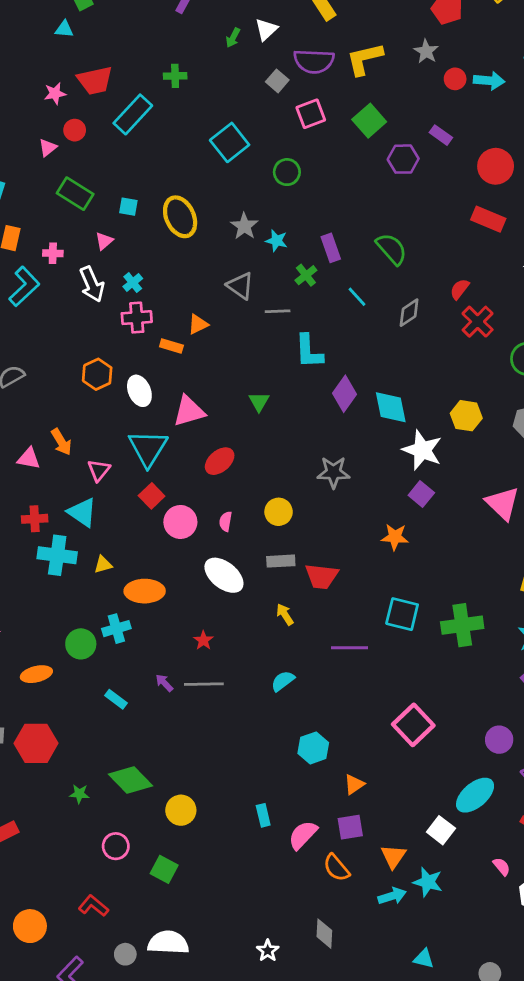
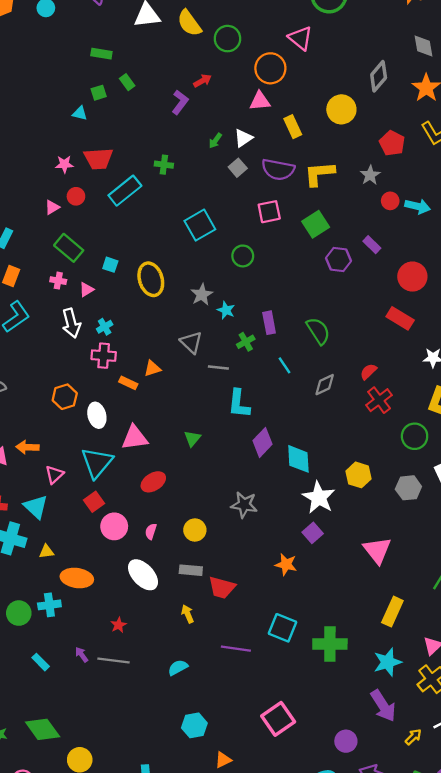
gray square: (277, 81) -> (238, 168), moved
pink cross: (53, 253) -> (58, 281), moved
orange arrow: (61, 442) -> (27, 447), turned 115

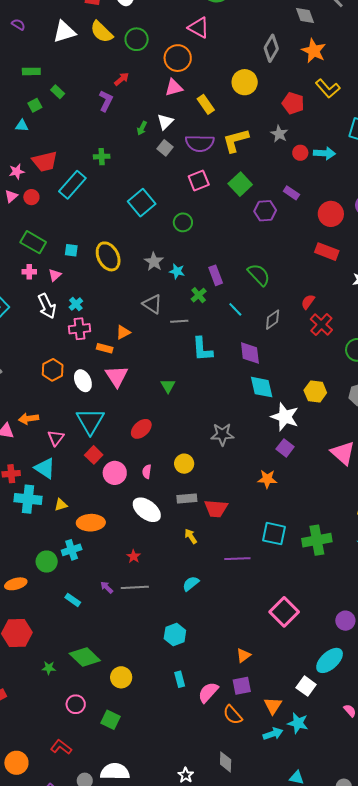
pink triangle: (52, 207) -> (11, 196), moved
pink triangle: (135, 438) -> (117, 376), moved, turned -45
purple diamond: (263, 442) -> (250, 353), moved, turned -40
cyan hexagon: (194, 725) -> (175, 634), moved

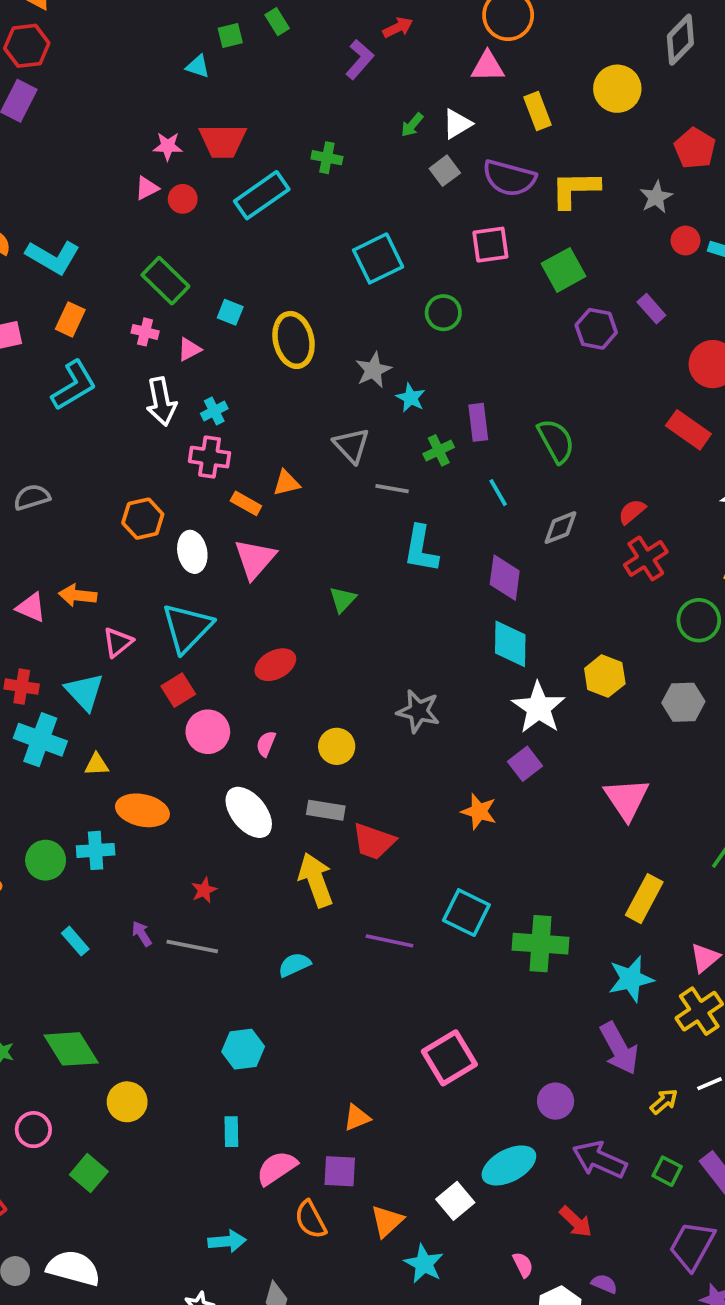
yellow arrow: (191, 536) -> (316, 880), size x1.8
cyan arrow: (273, 734) -> (227, 1241), moved

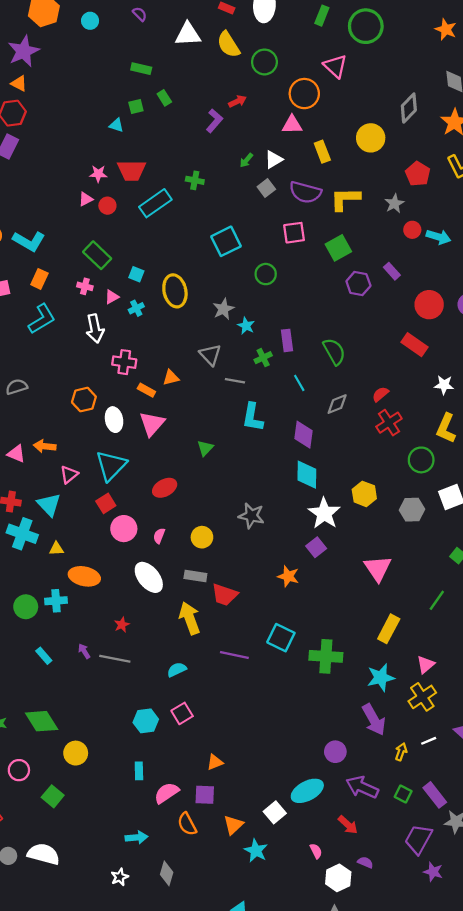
cyan cross: (214, 411) -> (136, 308), moved
pink square: (449, 1058) -> (182, 713), moved, size x0.7
yellow arrow: (664, 1102) -> (401, 752), turned -30

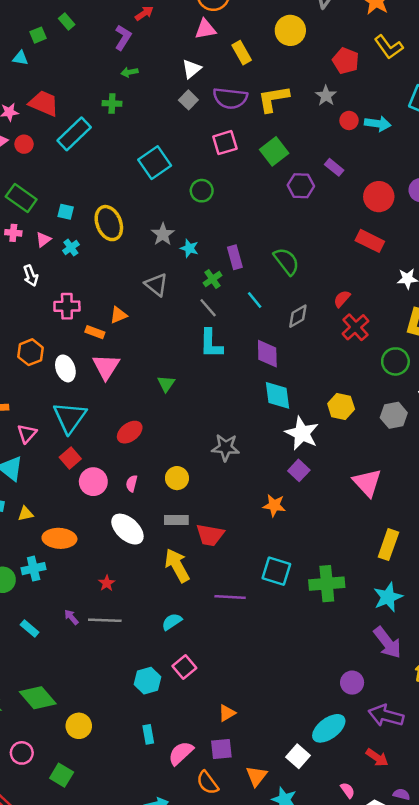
green arrow: (246, 160) -> (129, 72), moved, turned 48
red trapezoid: (132, 170) -> (44, 103), turned -148
white arrow: (95, 329) -> (31, 276), size x0.7
gray line: (235, 381) -> (208, 308), moved, turned 48

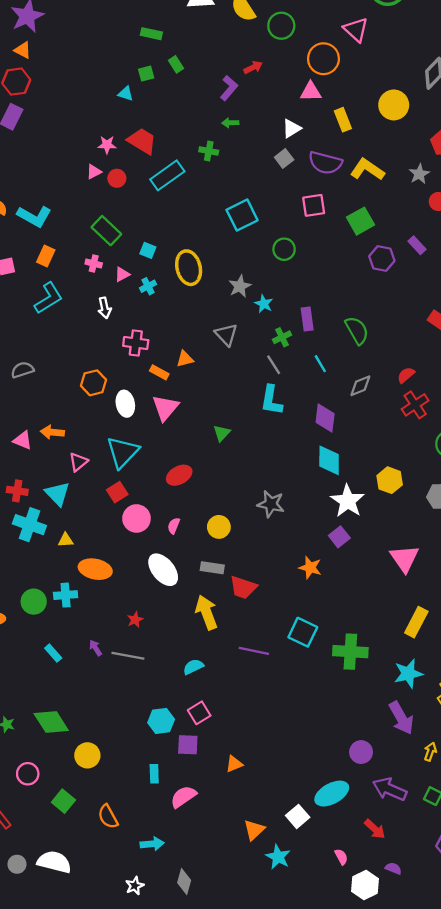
yellow L-shape: (273, 99) -> (367, 169), turned 36
purple square: (221, 749) -> (188, 745), moved
orange semicircle: (208, 783) -> (108, 817), moved

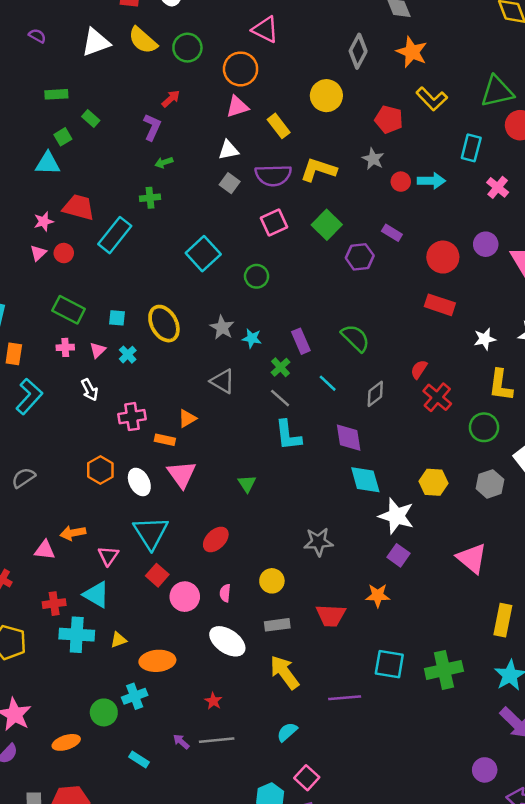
cyan triangle: (126, 94) -> (48, 163), size x1.5
white triangle: (292, 129) -> (228, 150), turned 36
red trapezoid: (243, 587) -> (331, 615), moved

